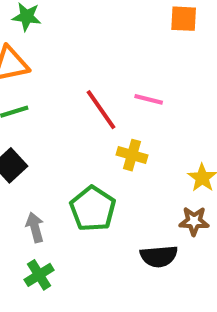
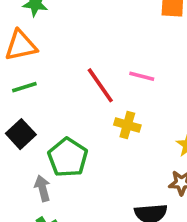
green pentagon: (93, 209) -> (68, 158), moved

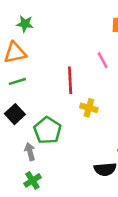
pink line: (142, 76) -> (103, 60), moved, turned 48
red line: (100, 85) -> (70, 80), turned 32

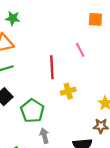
yellow cross: (89, 108) -> (68, 91), turned -32
gray arrow: (30, 152) -> (44, 136), moved

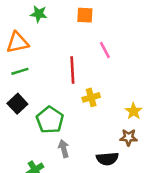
green star: (13, 18) -> (39, 14), moved
orange square: (95, 19) -> (85, 15), moved

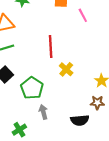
pink line: (105, 50) -> (83, 15), moved
yellow cross: (91, 97) -> (66, 69), turned -32

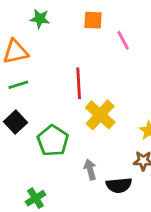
yellow cross: (66, 69) -> (100, 115), size x1.5
gray arrow: (43, 112) -> (90, 169), moved

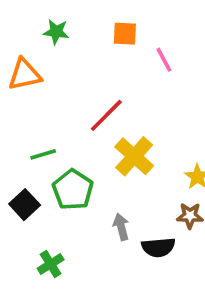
red line: (79, 83) -> (106, 115), turned 48
green line: (18, 85) -> (43, 154), moved
black square: (15, 122) -> (25, 205), moved

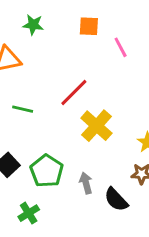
green line: (43, 154) -> (23, 109), moved, turned 30
green pentagon: (73, 190) -> (47, 171), moved
black semicircle: (158, 247) -> (116, 200), turned 52

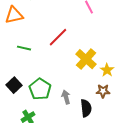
yellow cross: (96, 126) -> (86, 59), moved
black semicircle: (116, 200) -> (86, 108), turned -144

